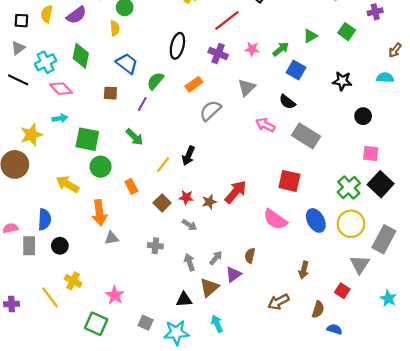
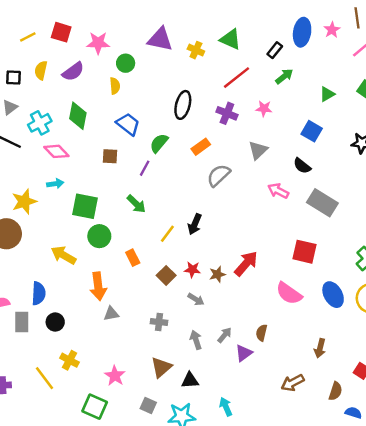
green arrow: (281, 49) -> (284, 76), moved
brown triangle: (209, 288) -> (161, 367), moved

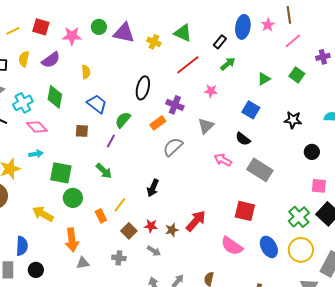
green circle: (126, 63) -> (99, 27), moved
purple cross: (227, 113) -> (175, 105), moved
yellow line: (167, 234) -> (120, 205), moved
gray cross: (159, 322) -> (119, 258), moved

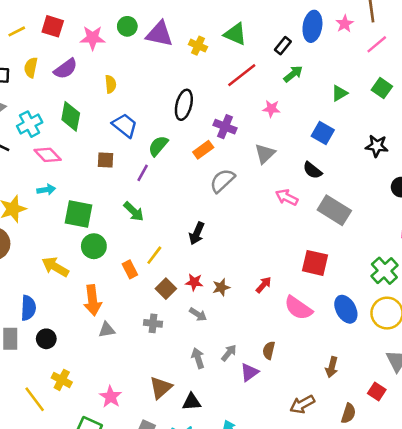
red arrow: (196, 221) -> (264, 285), moved, size x0.6

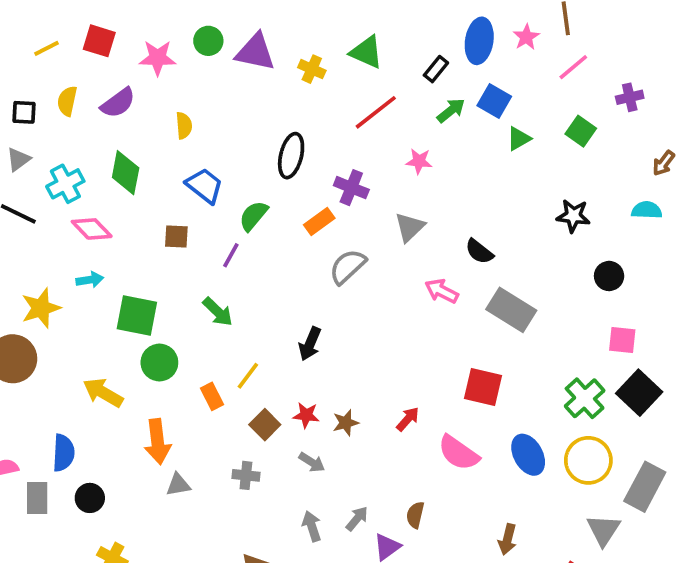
blue square: (323, 133) -> (494, 101), moved

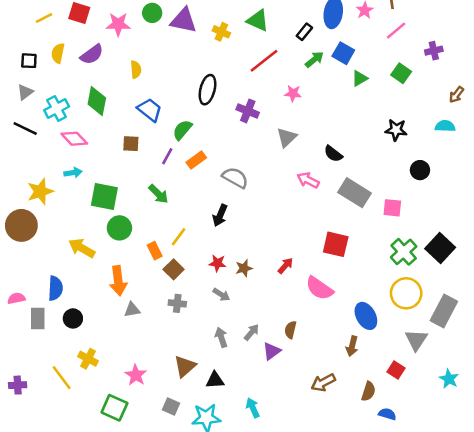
orange rectangle: (319, 221) -> (196, 160), moved
gray semicircle: (348, 267) -> (235, 178), moved, turned 72
pink square: (622, 340) -> (392, 208), moved
brown square: (265, 425) -> (174, 269), moved
blue ellipse: (528, 455) -> (366, 316), moved

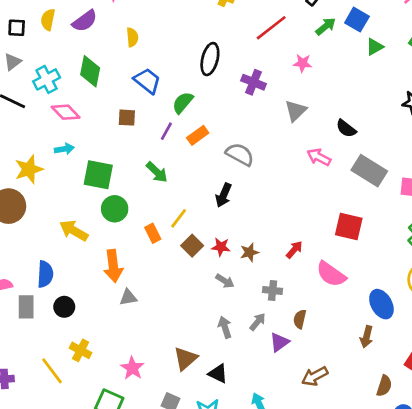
brown square: (174, 269) -> (192, 246), moved
gray cross: (177, 303) -> (273, 290), moved
black triangle: (215, 380) -> (218, 374), turned 30
brown arrow: (323, 383) -> (315, 376), moved

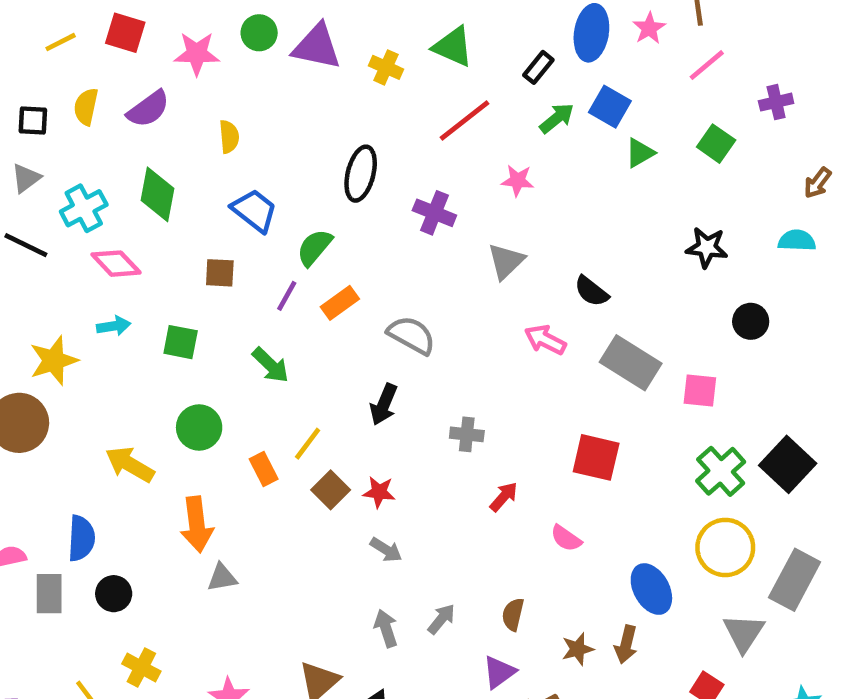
green square: (98, 175) -> (181, 342), moved, size x0.7
brown star: (249, 252) -> (578, 649), moved
pink semicircle: (331, 274) -> (566, 538), size x0.6
gray cross: (273, 290) -> (467, 434), moved
purple triangle: (279, 342) -> (499, 672), moved

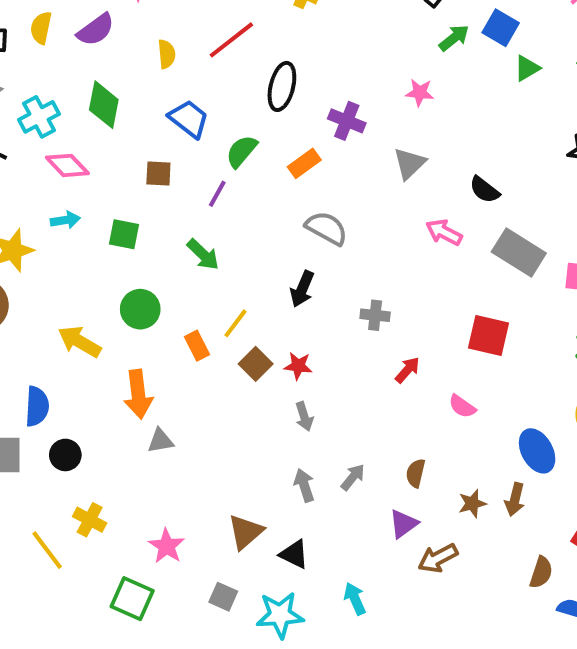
red line: (464, 121) -> (231, 40), moved
orange rectangle: (340, 303) -> (304, 163), moved
gray arrow: (386, 550) -> (304, 416), turned 40

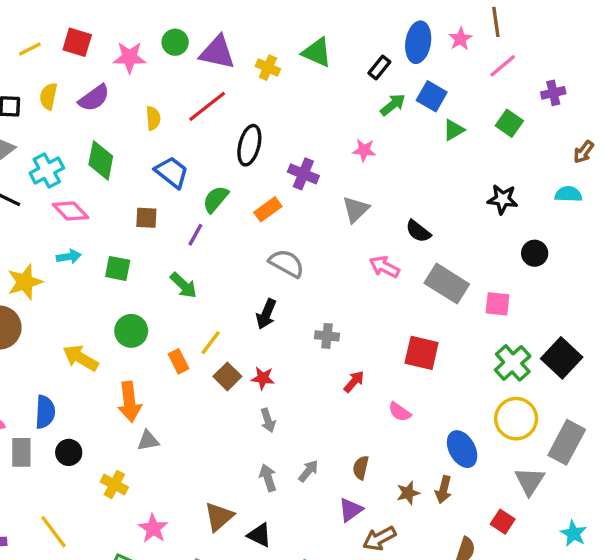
yellow cross: (90, 520) -> (114, 484), moved

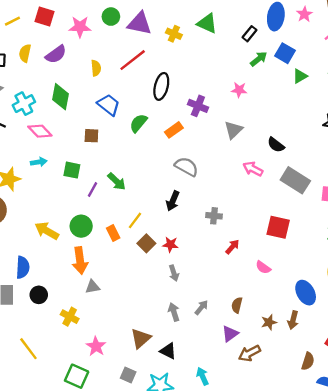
purple line: (195, 235) -> (93, 189), moved
green circle: (131, 331) -> (81, 226), moved

